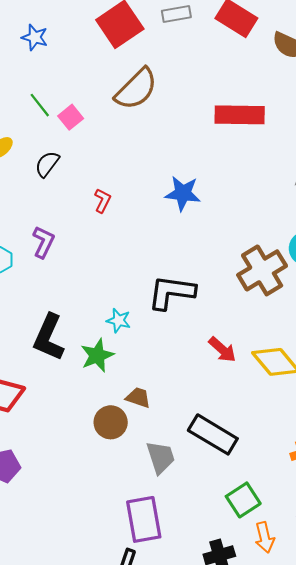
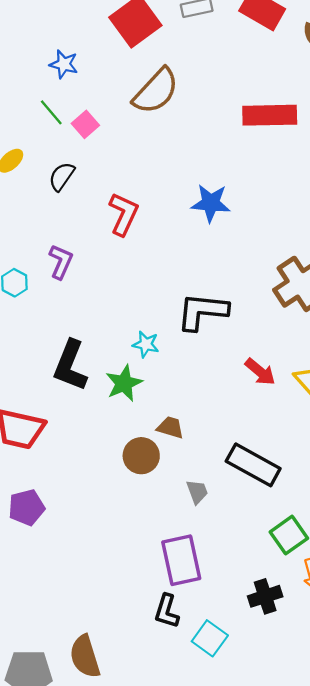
blue star: (35, 37) -> (64, 64), moved
red L-shape: (103, 201) -> (124, 214), size x1.6
gray trapezoid: (161, 457) -> (197, 492), size x0.7

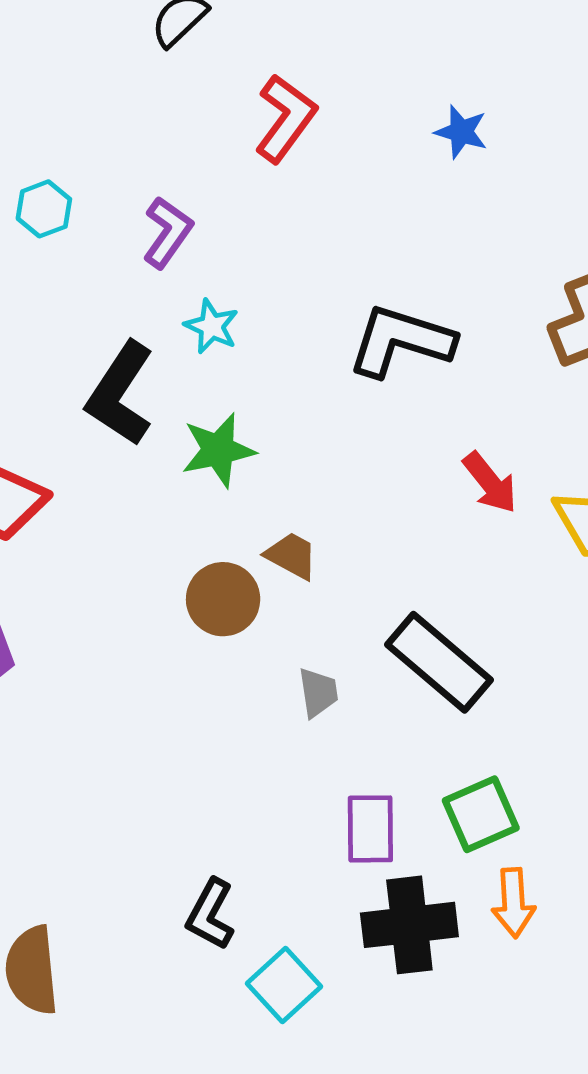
blue star: (211, 203) -> (461, 132), size x0.7
purple L-shape: (61, 262) -> (168, 232), moved
cyan star: (146, 344) -> (212, 326), moved
purple rectangle: (181, 560) -> (370, 829), moved, size x0.7
black cross: (265, 596) -> (409, 925), size x1.4

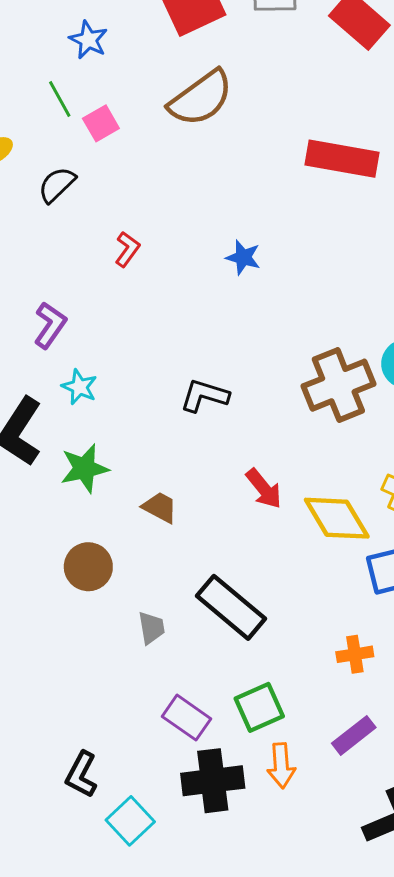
red L-shape: (286, 118) -> (127, 249), size x0.6
black L-shape: (401, 341) -> (204, 396), size x0.7
brown trapezoid: (291, 556) -> (160, 507), moved
purple rectangle: (370, 829) -> (187, 718), turned -54

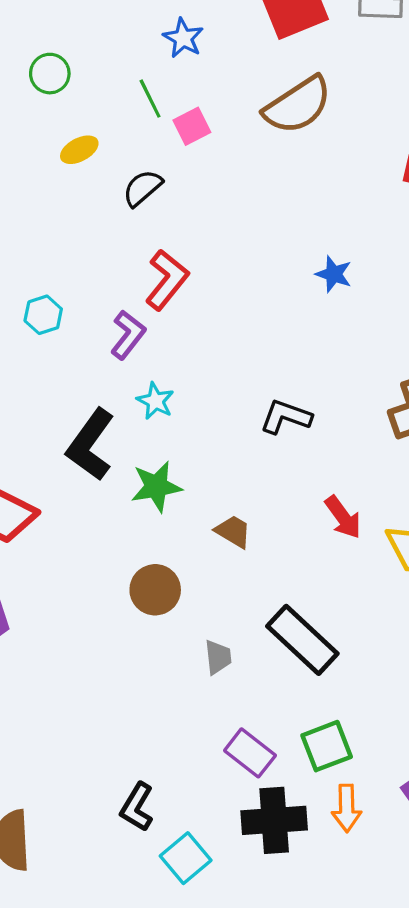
red L-shape: (127, 249) -> (167, 280), moved, size x1.6

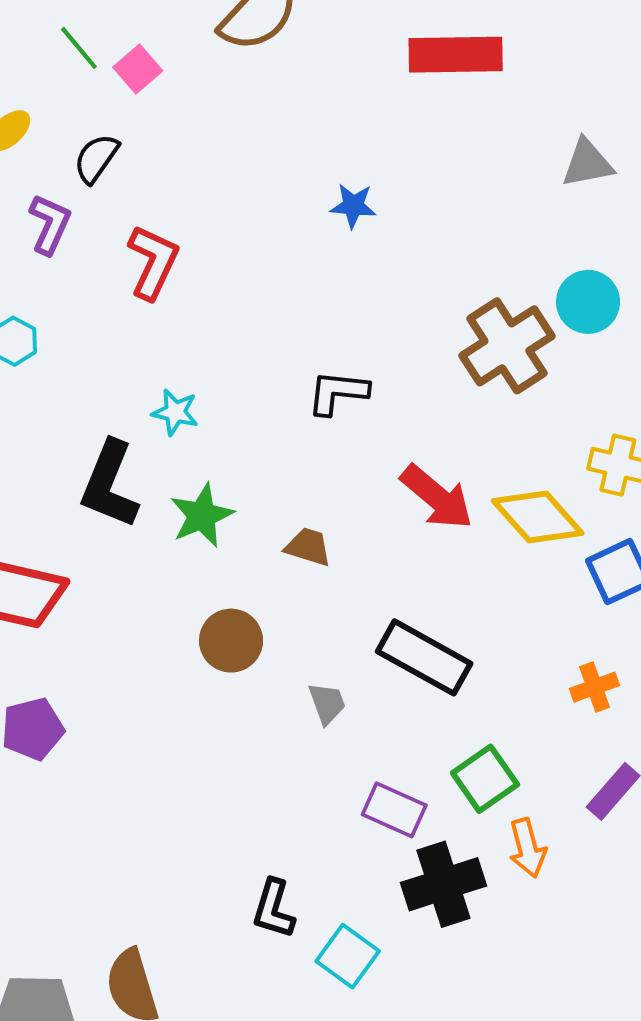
purple L-shape: (128, 335) -> (50, 224), moved
red arrow: (343, 517) -> (437, 497), size x1.4

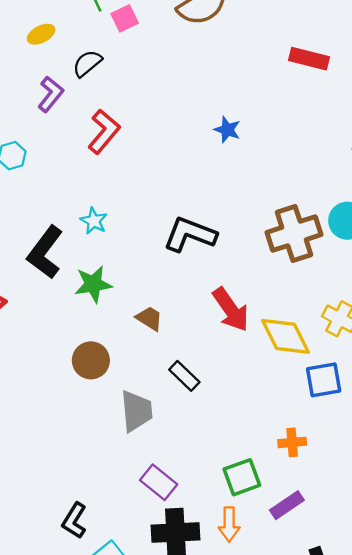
red rectangle: (456, 55) -> (309, 59), size x0.7
black L-shape: (338, 392) -> (190, 234), size x1.4
black rectangle: (424, 657) -> (184, 376), moved, size x0.6
gray trapezoid: (327, 703) -> (136, 411), size x1.6
green square: (485, 779) -> (242, 477), moved

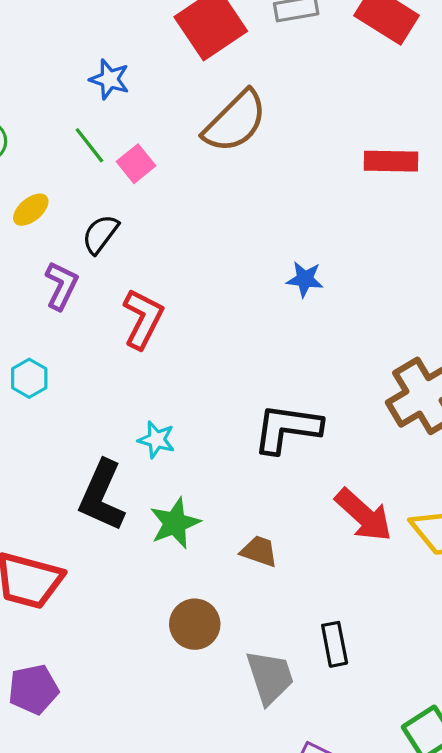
black rectangle: (184, 376) -> (335, 644), moved, turned 48

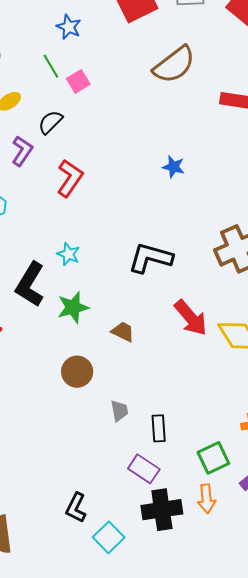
brown semicircle: (235, 121) -> (174, 65), moved
black rectangle: (335, 644) -> (159, 428), moved
gray trapezoid: (270, 677) -> (119, 411), size x0.6

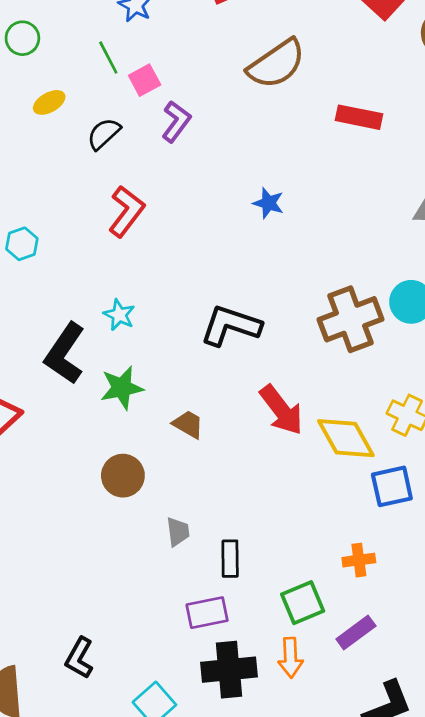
purple L-shape: (22, 151) -> (176, 122), moved
purple rectangle: (144, 469) -> (207, 613), turned -48
black L-shape: (76, 508) -> (79, 658), moved

